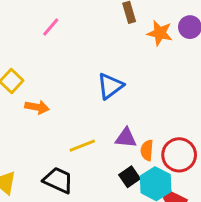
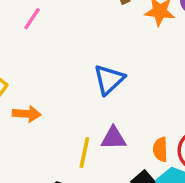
purple triangle: (126, 138) -> (114, 138), moved
yellow line: (82, 146) -> (84, 153), turned -50

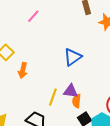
orange arrow: (27, 114) -> (23, 70), turned 91
orange semicircle: (160, 149) -> (77, 101), moved

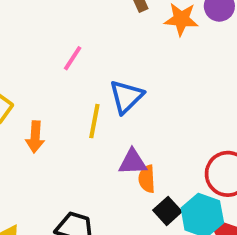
pink line: (33, 16) -> (73, 58), moved
yellow line: (53, 97) -> (94, 121), moved

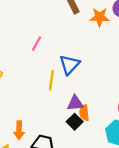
orange arrow: (35, 137) -> (19, 130), moved
black square: (167, 211) -> (75, 122), moved

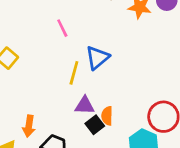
pink line: (37, 44) -> (62, 28), turned -63
purple triangle: (75, 103) -> (85, 105), moved

